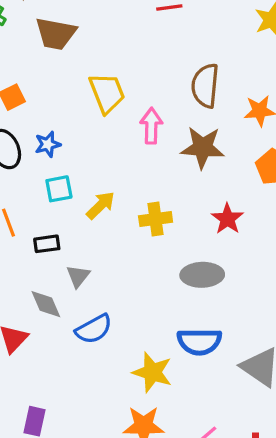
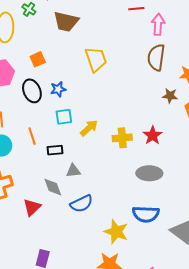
pink arrow: (151, 126) -> (158, 24), moved
brown star: (203, 148) -> (170, 96), moved, size x0.6
red star: (227, 219) -> (153, 135), moved
gray triangle: (78, 276) -> (73, 171), turned 42

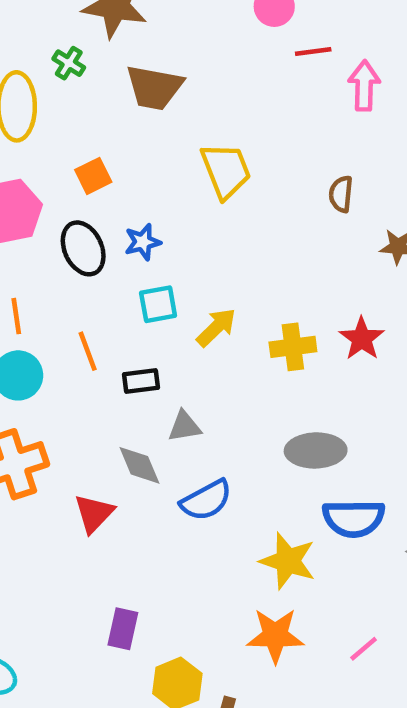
brown semicircle: (156, 57) -> (341, 194), moved, size x0.6
gray ellipse: (149, 173) -> (316, 450), moved

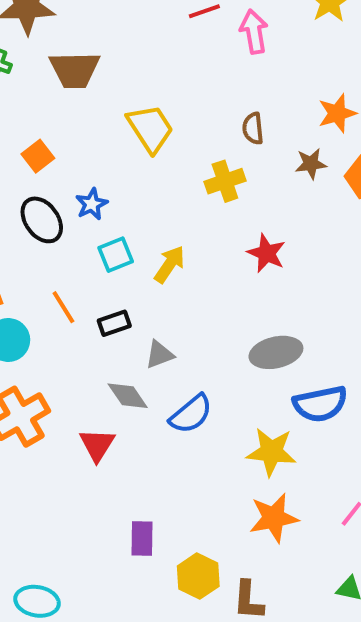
red star: (362, 339) -> (266, 253), moved
yellow cross: (293, 347) -> (225, 181), moved

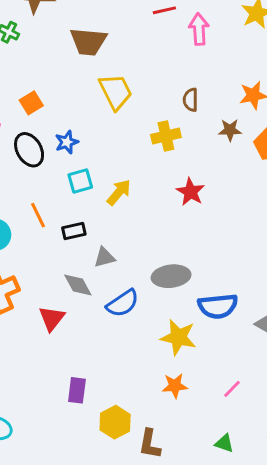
brown trapezoid: (75, 70) -> (88, 42), moved
gray ellipse: (276, 352) -> (171, 276), moved
orange star: (274, 518) -> (175, 386), size x0.7

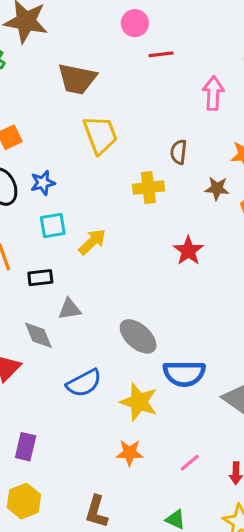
pink arrow: (199, 29) -> (213, 93), moved
red star: (190, 192) -> (188, 251), moved
gray ellipse: (171, 276) -> (138, 336), turned 42
blue semicircle: (123, 303) -> (84, 383), moved
yellow hexagon: (115, 422) -> (24, 501), moved

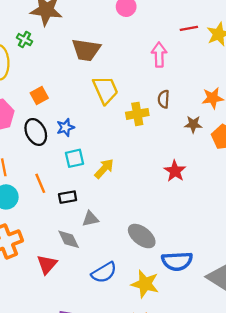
red line: (161, 54) -> (189, 28), moved
pink arrow: (213, 93) -> (159, 55), moved
yellow cross: (148, 188) -> (137, 114), moved

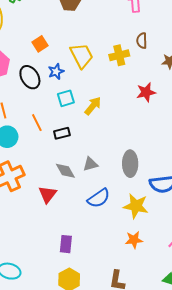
yellow trapezoid: (105, 90) -> (82, 56), moved
orange square: (39, 95) -> (40, 44), moved
red star: (175, 171) -> (146, 92), moved, turned 30
gray triangle: (90, 219) -> (90, 164), moved
gray ellipse: (142, 236) -> (130, 164), turned 55

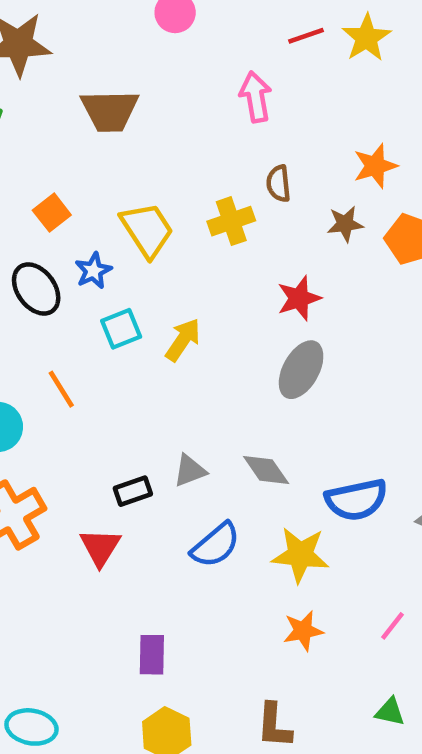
black rectangle: (62, 133) -> (133, 491), moved
gray ellipse: (130, 164) -> (301, 370), moved, turned 35
gray diamond: (65, 171) -> (266, 470), moved

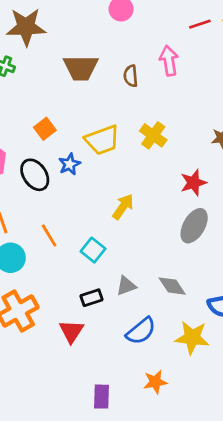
brown semicircle: (279, 184) -> (131, 76), moved
yellow cross: (231, 221) -> (153, 135), turned -36
yellow trapezoid: (147, 230) -> (102, 140), turned 102
cyan square: (121, 329) -> (93, 250), moved, turned -30
orange star: (303, 631) -> (155, 382), moved

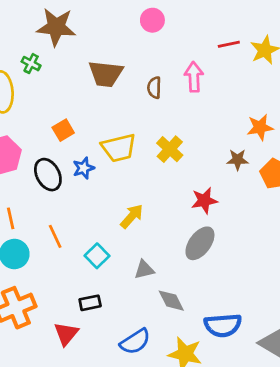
gray triangle: (126, 286) -> (144, 270), moved

